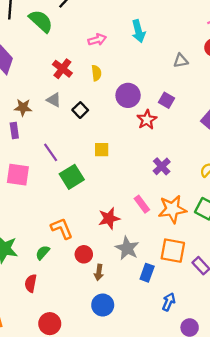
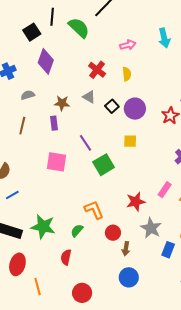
purple circle: (128, 95) -> (135, 109), moved
pink rectangle: (142, 204) -> (165, 190), turned 70

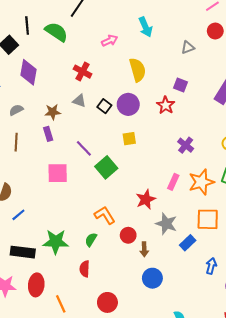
yellow semicircle: (127, 74) -> (138, 70), moved, size x1.6
blue rectangle: (168, 250) -> (188, 243), turned 35

